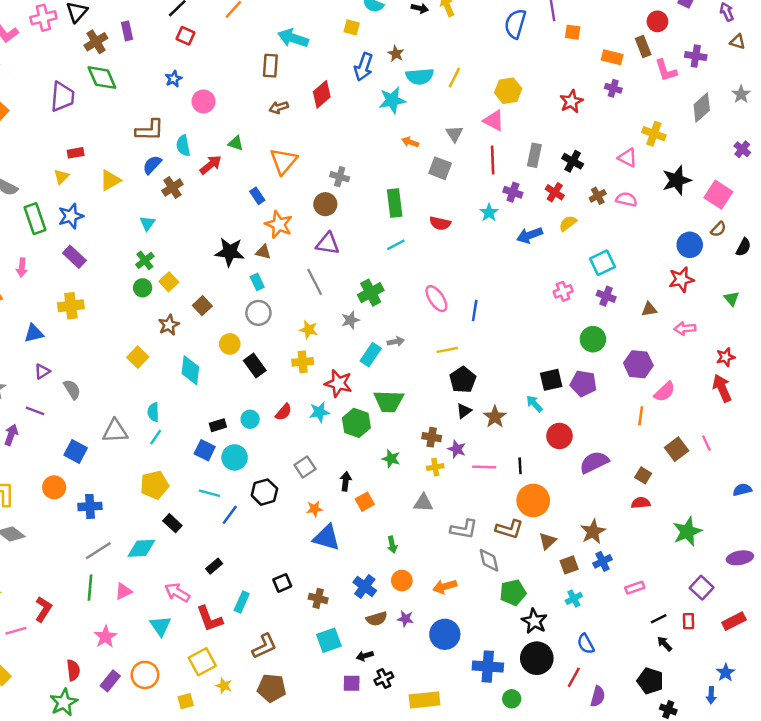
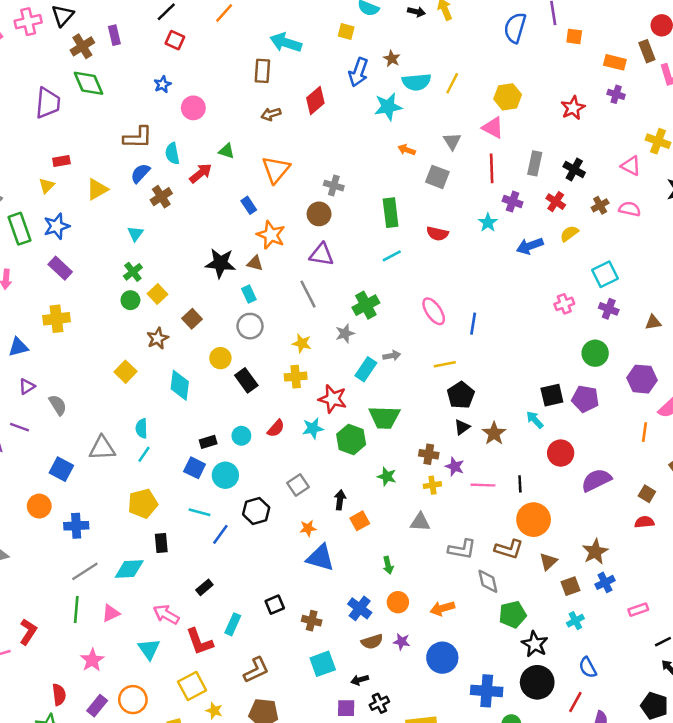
black rectangle: (172, 523) -> (161, 543), turned 42

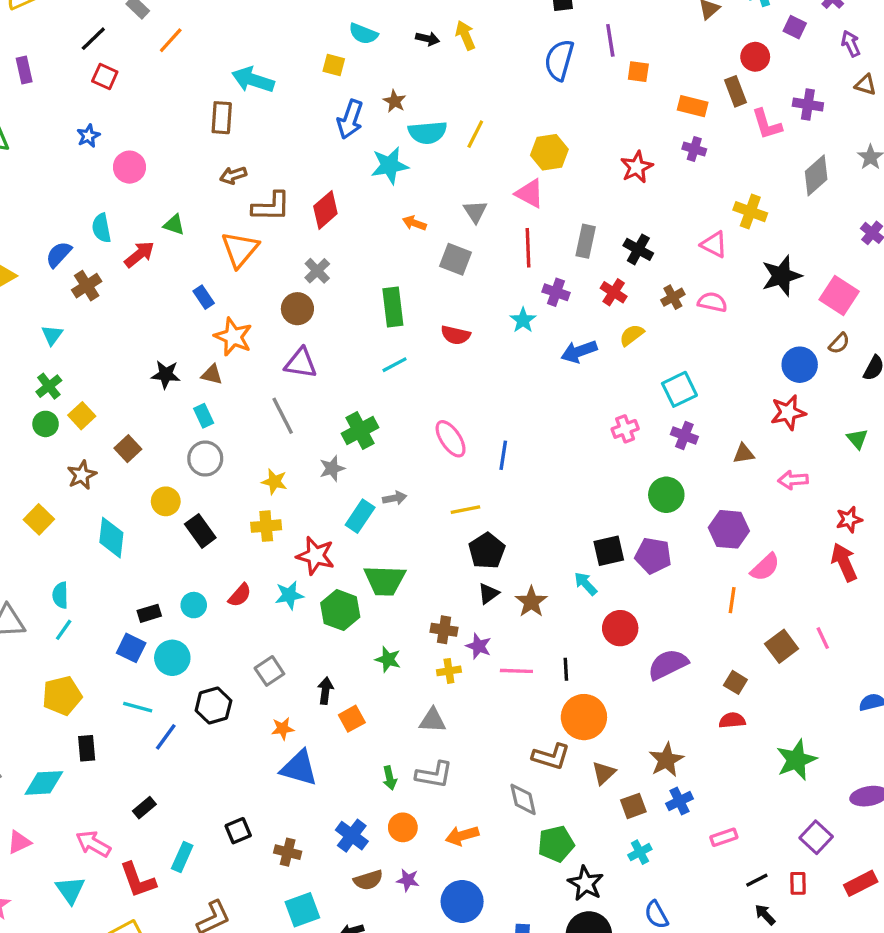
red diamond: (315, 101) -> (325, 210), moved
brown L-shape: (138, 137) -> (271, 207), moved
gray cross: (334, 186) -> (317, 271), turned 30
black star: (220, 263) -> (166, 375), size x0.7
gray L-shape: (462, 549) -> (434, 775), moved

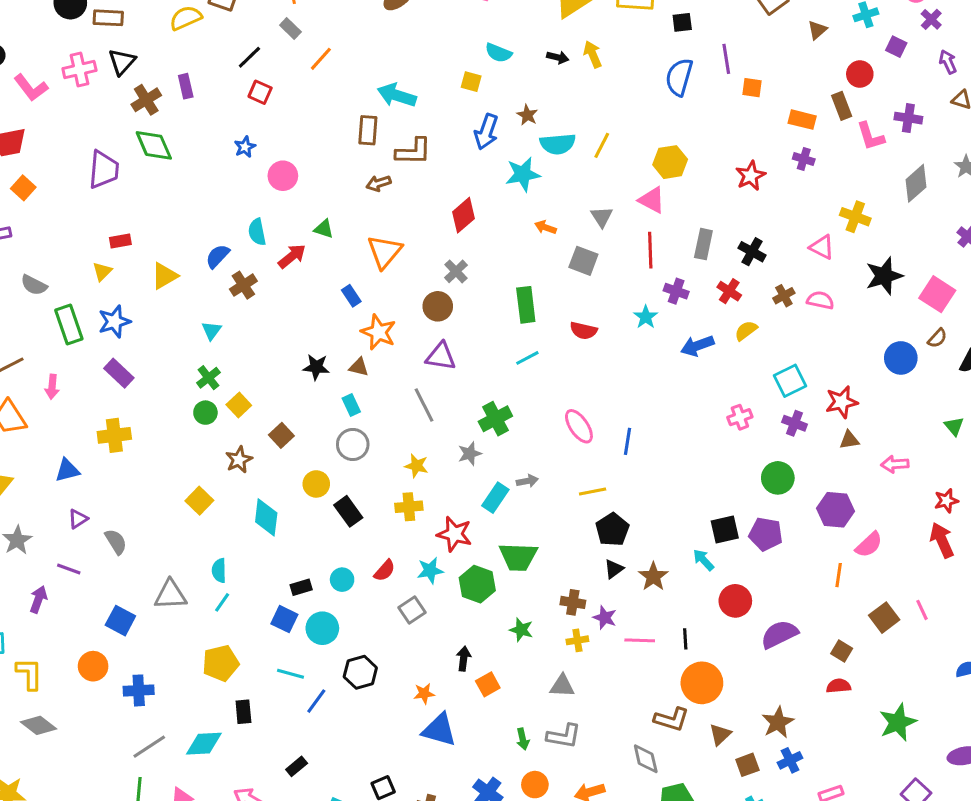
brown L-shape: (271, 207) -> (413, 151), moved
red star: (788, 412) -> (842, 402), moved
gray square: (269, 671) -> (412, 610), moved

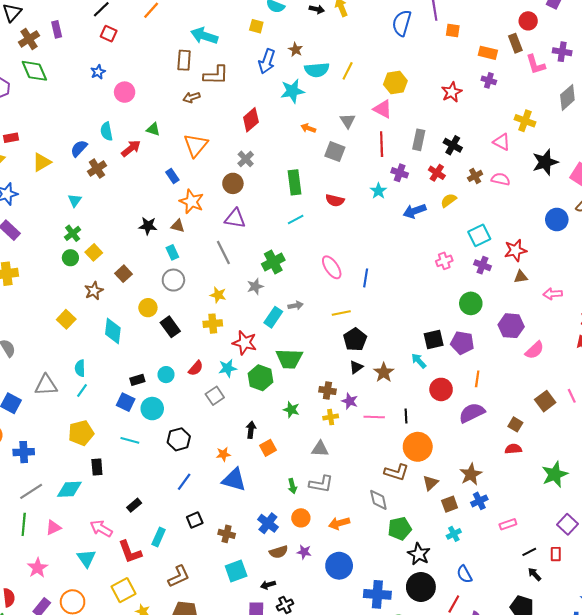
orange line: (839, 575) -> (477, 379), moved
blue line: (316, 701) -> (184, 482), moved

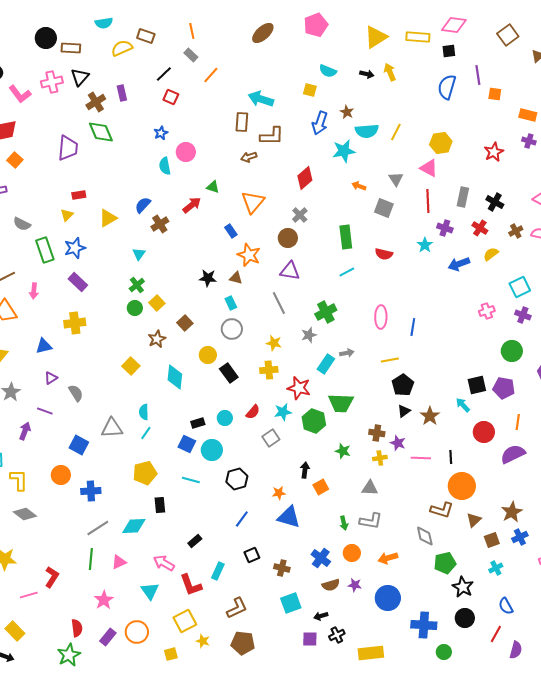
cyan semicircle: (107, 131) -> (165, 166), moved
pink ellipse: (332, 267) -> (381, 317), turned 35
black circle: (421, 587) -> (465, 618), size x0.7

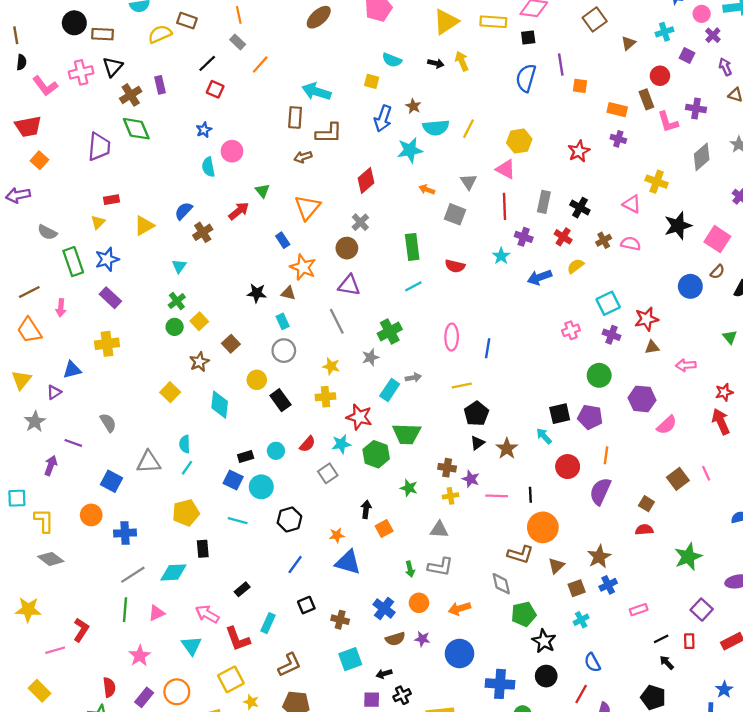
green triangle: (213, 187) -> (262, 191), turned 32
purple triangle: (51, 378) -> (54, 392), moved
purple semicircle: (513, 454) -> (600, 491), turned -40

